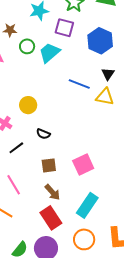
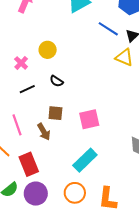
blue line: (79, 84) -> (108, 29), moved
brown arrow: (52, 192) -> (44, 132), moved
red rectangle: (51, 218) -> (29, 164), moved

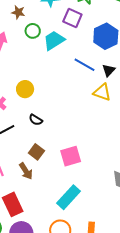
brown square: (55, 113) -> (36, 152), turned 35

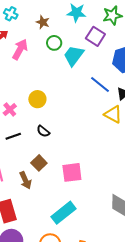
cyan trapezoid: (54, 40) -> (74, 56), turned -30

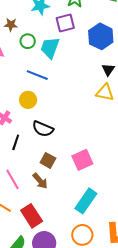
purple square: (95, 36) -> (65, 23), turned -30
blue line: (100, 84) -> (37, 75), moved
black semicircle: (43, 131) -> (43, 129), size x1.5
black line: (13, 136) -> (16, 142), turned -35

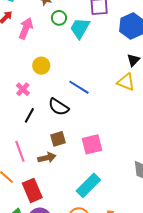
blue line: (37, 75) -> (79, 87), moved
yellow circle: (28, 100) -> (41, 66), moved
brown square: (48, 160) -> (58, 139), turned 35
brown arrow: (40, 181) -> (47, 158), turned -72

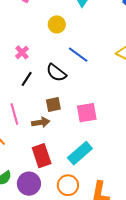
yellow circle: (41, 66) -> (57, 24), moved
red rectangle: (32, 190) -> (42, 156), moved

